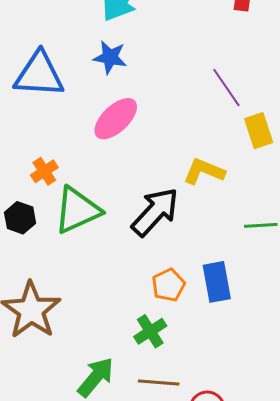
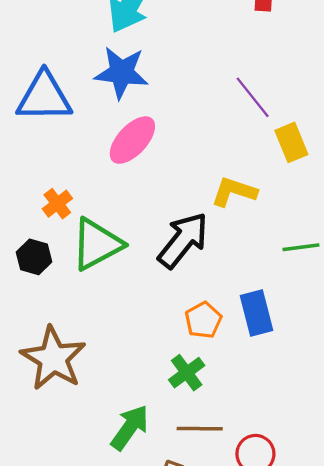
blue star: (110, 57) -> (121, 73), size x1.4

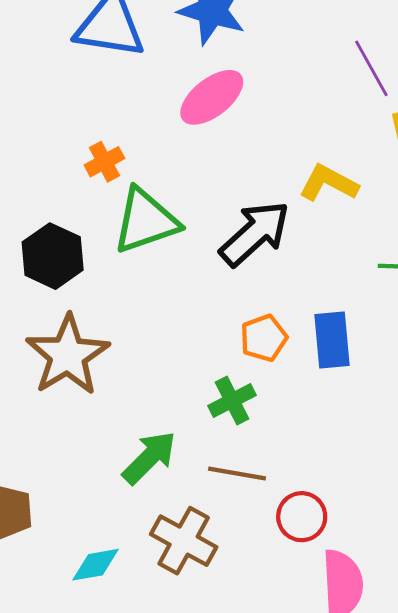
black hexagon: (34, 257) -> (53, 256), moved, size x1.4

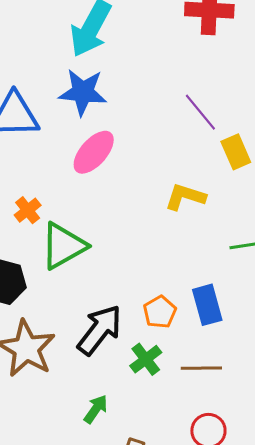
black arrow: (255, 233) -> (100, 330), moved
green arrow: (149, 458) -> (96, 409), size x0.7
brown line: (237, 473) -> (201, 368), moved

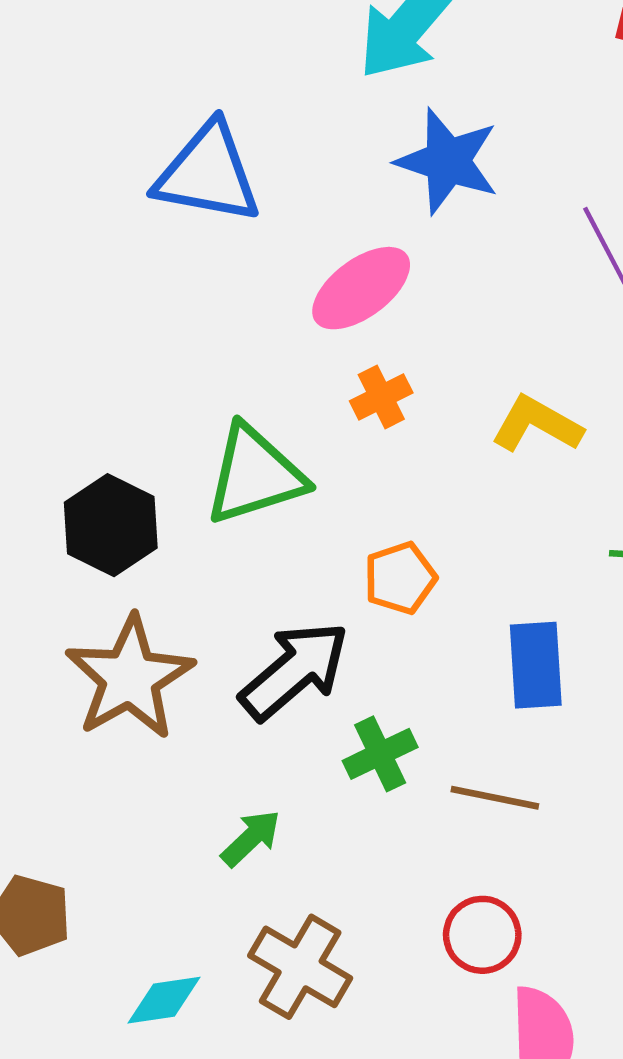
blue star: (83, 92) -> (448, 161), moved
orange cross: (28, 210) -> (381, 397), moved
orange pentagon: (160, 312) -> (400, 578), moved

